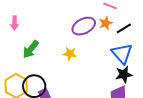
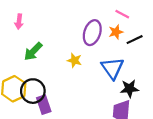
purple ellipse: (84, 26) -> (92, 33), turned -50
blue triangle: (122, 53) -> (113, 68), moved

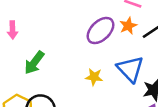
purple ellipse: (92, 33) -> (100, 31), turned 35
yellow star: (74, 60) -> (94, 77), moved

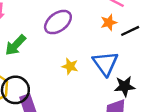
purple ellipse: (100, 31) -> (58, 22), moved

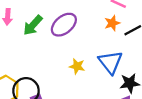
green arrow: (16, 45) -> (33, 25), moved

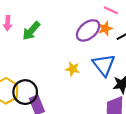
purple ellipse: (64, 25) -> (88, 30), moved

